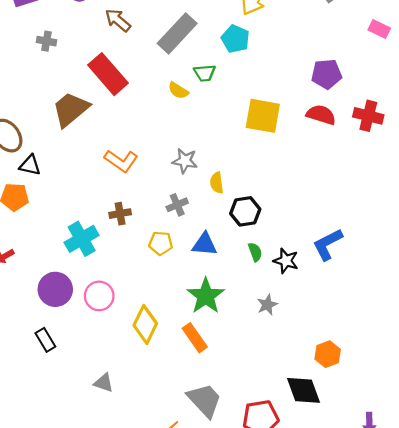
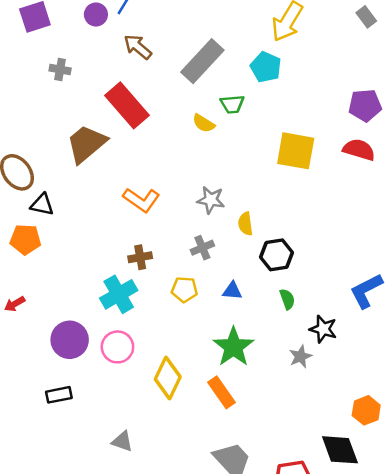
cyan cross: (82, 239) -> (119, 294), moved
blue triangle: (205, 244) -> (232, 291), size x0.7
black star: (286, 261) -> (323, 329), moved
black rectangle: (45, 340) -> (59, 395), turned -70

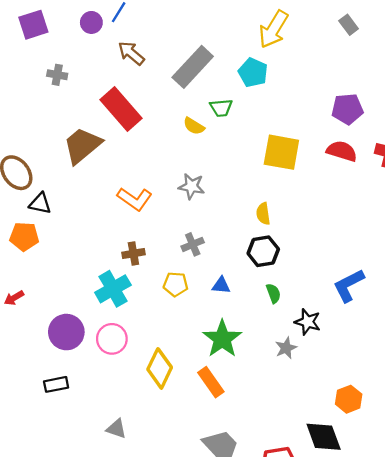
gray star: (211, 200) -> (192, 186), moved
yellow semicircle: (245, 224) -> (263, 214), moved

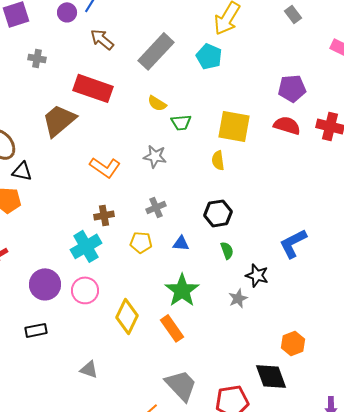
green trapezoid: (221, 108) -> (181, 122), moved
red rectangle: (121, 109) -> (93, 88), turned -30
yellow semicircle: (263, 214) -> (218, 160), moved

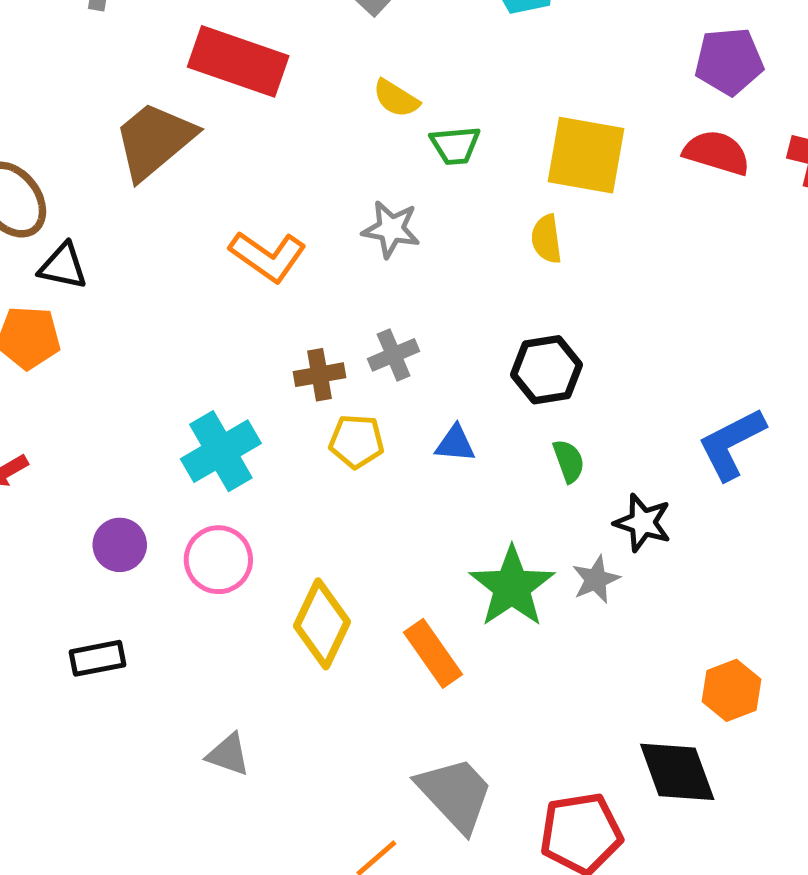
brown cross: (104, 215) -> (320, 375), moved
purple circle: (45, 284) -> (120, 545), size x0.7
green star: (182, 290) -> (512, 587), moved

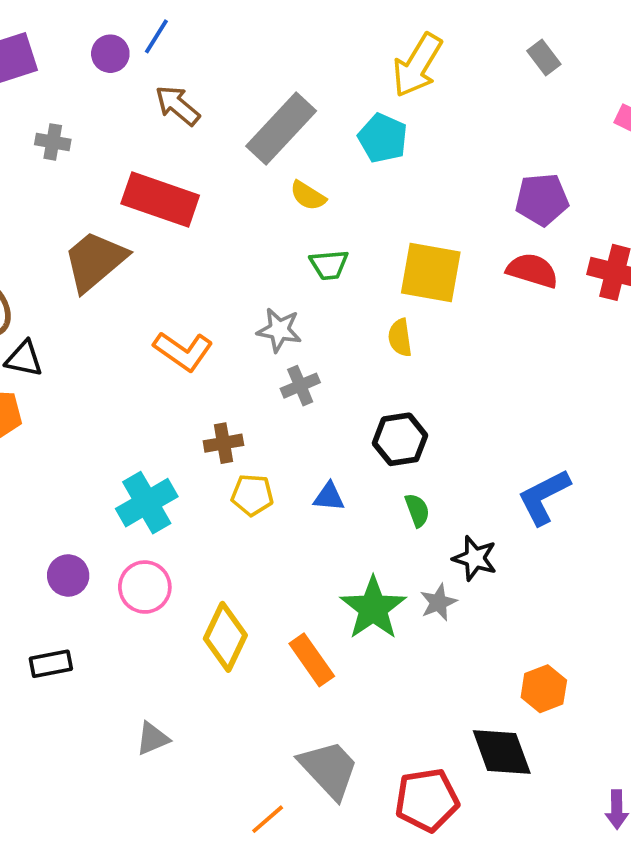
yellow semicircle: (396, 98) -> (308, 196), moved
gray cross: (394, 355) -> (300, 386), moved
gray triangle: (228, 755) -> (153, 739), turned -42

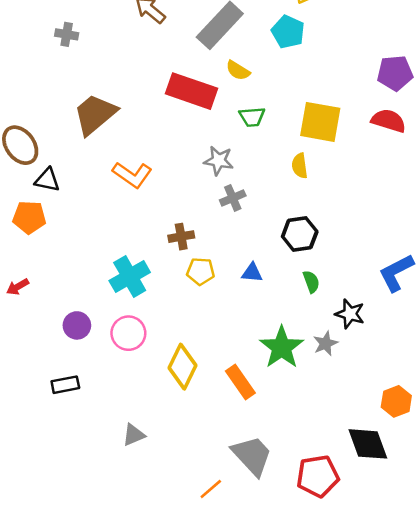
red rectangle: (160, 200) -> (192, 91), moved
orange L-shape: (183, 351) -> (132, 175), moved

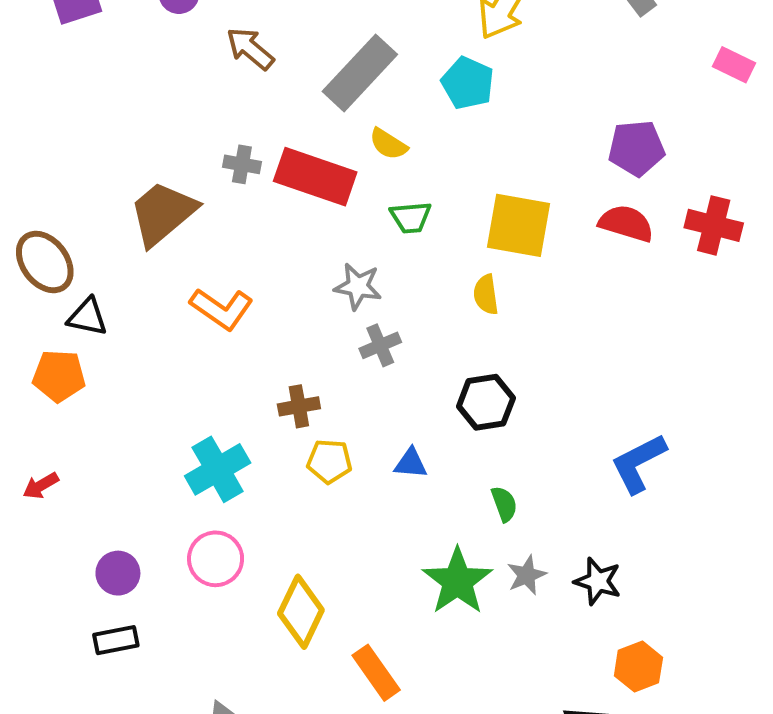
gray cross: (67, 34) -> (242, 164), moved
green semicircle: (311, 282) -> (504, 504), moved
black star: (350, 314) -> (598, 581), moved
purple circle: (77, 325) -> (118, 573), moved
orange rectangle: (240, 382) -> (376, 673), moved

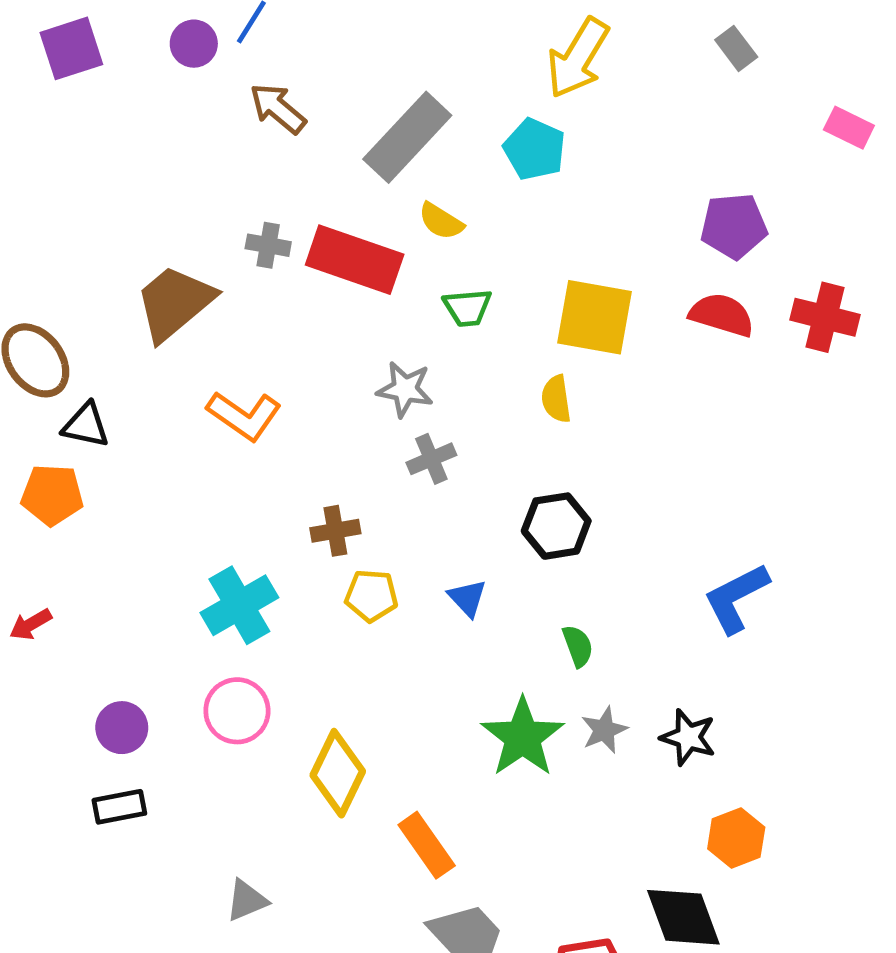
blue triangle: (411, 463) -> (467, 598), turned 42

